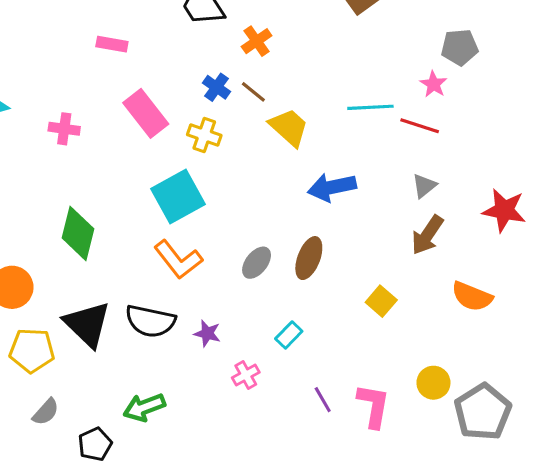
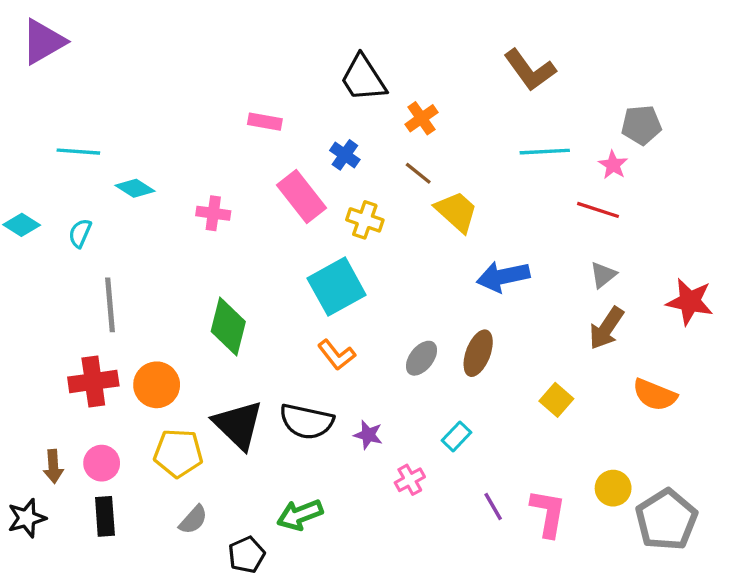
blue cross: (217, 87) -> (345, 155), moved
cyan line: (370, 107) -> (545, 152), moved
orange L-shape: (178, 260) -> (337, 355), size x0.7

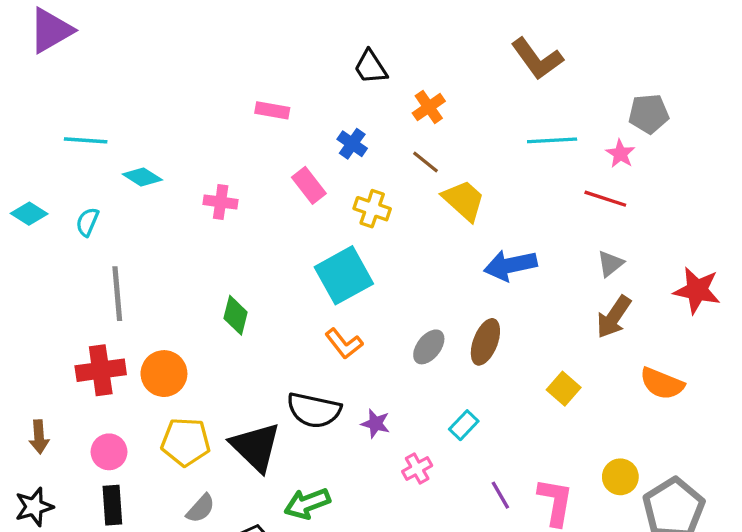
black trapezoid: (363, 78) -> (371, 67), size x0.7
pink rectangle: (302, 197) -> (309, 185), size x0.7
green diamond: (228, 327) -> (236, 315), size x0.7
black triangle: (238, 425) -> (256, 447), moved
brown arrow: (53, 466) -> (39, 437), moved

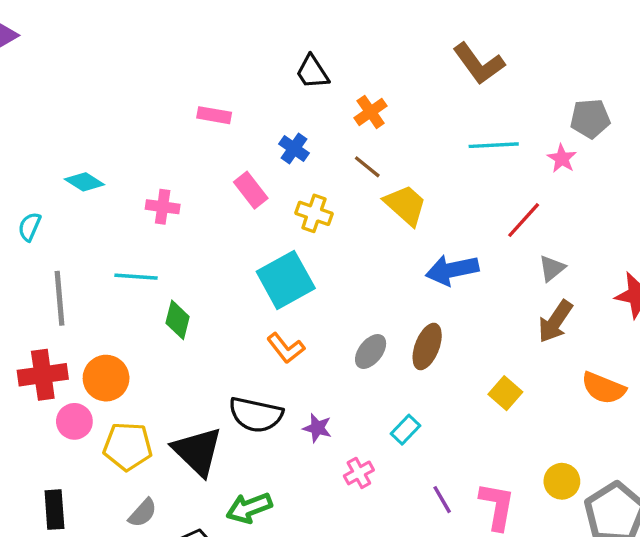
cyan line: (86, 140) -> (136, 277), moved
red line: (605, 199) -> (524, 220), moved, turned -66
pink circle: (109, 452) -> (74, 421), moved

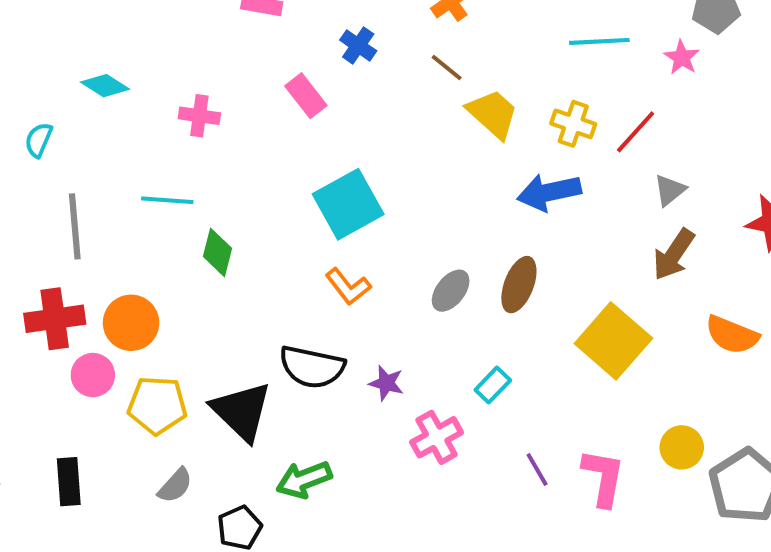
yellow cross: (314, 213) -> (573, 124), moved
yellow square: (505, 393) -> (613, 341), size x1.8
pink cross: (359, 473) -> (437, 437), size x1.4

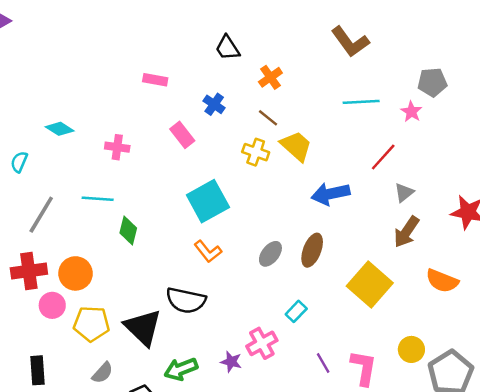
yellow cross: (573, 124) -> (256, 152), moved
gray line: (75, 226) -> (41, 215), turned 36
purple star: (386, 383) -> (231, 362), moved

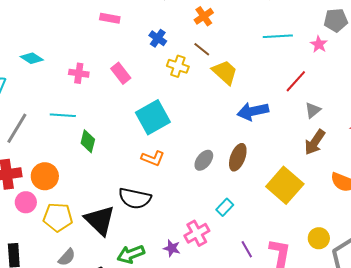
pink rectangle: (182, 135) -> (121, 73), moved
yellow cross: (256, 152) -> (178, 66), moved
orange L-shape: (208, 251) -> (153, 158), turned -30

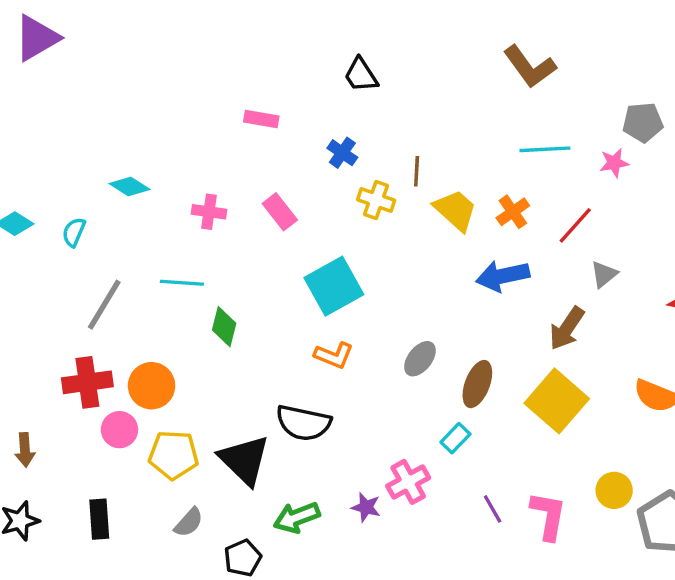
orange cross: (204, 16) -> (513, 212), moved
pink star: (319, 44) -> (614, 163), turned 30
brown line: (202, 49) -> (417, 171), turned 54
brown arrow: (315, 142) -> (567, 328), moved
brown ellipse: (238, 157) -> (477, 384), moved

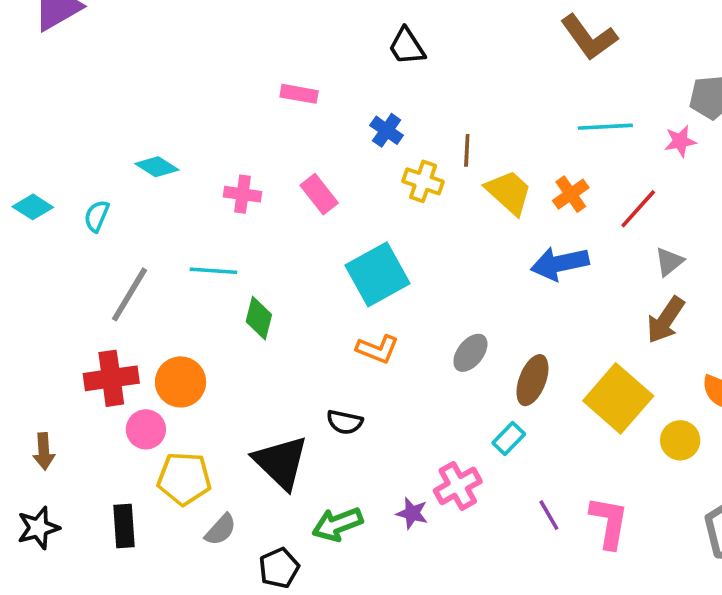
brown arrow: (567, 328) -> (666, 320), moved
black semicircle: (303, 423) -> (345, 422), size x0.6
yellow pentagon: (173, 455) -> (184, 479), moved
yellow circle: (614, 490) -> (680, 440), moved

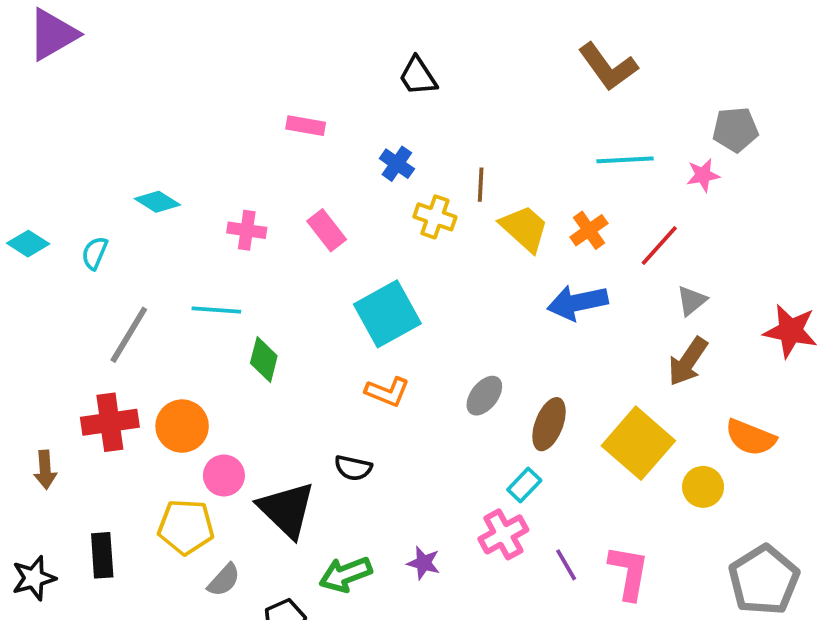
pink circle: (146, 429) -> (224, 475), moved
brown arrow: (44, 451) -> (45, 470), moved
pink cross: (458, 486) -> (503, 534), moved
black rectangle: (124, 526) -> (102, 555), moved

